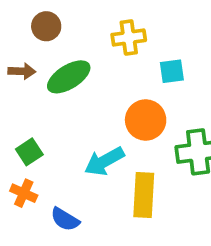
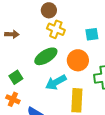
brown circle: (46, 26) -> (49, 10), moved
yellow cross: (129, 37) -> (56, 29), moved, turned 30
green ellipse: (69, 77) -> (46, 56), moved

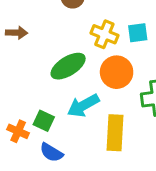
yellow cross: (56, 29) -> (104, 34), moved
green square: (16, 77) -> (44, 121), moved, turned -32

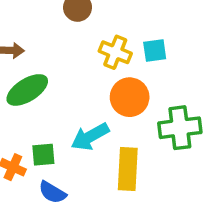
green ellipse: (68, 66) -> (27, 90), moved
green square: (44, 121) -> (43, 155), turned -30

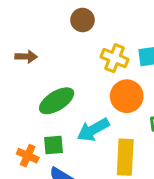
green ellipse: (27, 90) -> (57, 101), moved

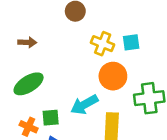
green ellipse: (57, 101) -> (29, 84), moved

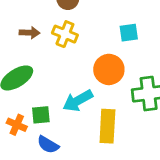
brown arrow: (27, 42) -> (30, 33), moved
yellow cross: (103, 44) -> (65, 34), moved

